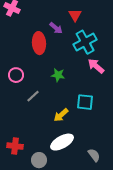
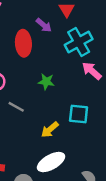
gray line: (33, 96) -> (16, 107), turned 72

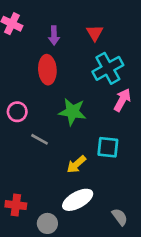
purple arrow: (44, 25) -> (54, 35), moved, turned 49
pink arrow: (92, 71) -> (122, 100), turned 78
green star: (46, 82) -> (72, 112), size x1.5

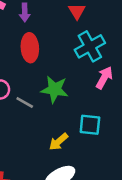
purple arrow: (54, 35) -> (25, 12), moved
gray line: (40, 139) -> (25, 102), moved

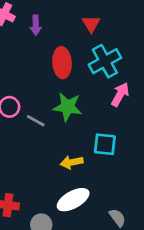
red ellipse: (30, 48) -> (62, 63), moved
yellow arrow: (59, 142) -> (72, 162), turned 30

